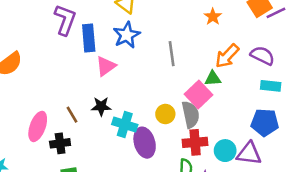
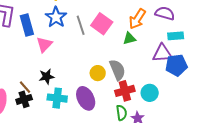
gray line: (172, 54) -> (81, 25), moved
pink square: (199, 95) -> (102, 24), moved
cyan cross: (125, 125) -> (57, 98), moved
black cross: (60, 143) -> (24, 99), moved
purple triangle: (249, 154) -> (162, 53), moved

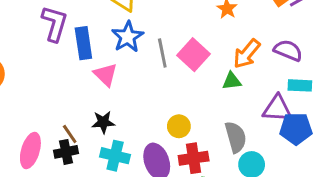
pink triangle: (44, 44) -> (106, 75), turned -36
gray semicircle: (117, 70) -> (236, 137), moved
red cross: (125, 91) -> (194, 158), moved

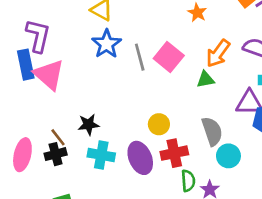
blue rectangle: (83, 43) -> (26, 65), moved
pink triangle: (106, 75) -> (49, 75), moved, size x1.4

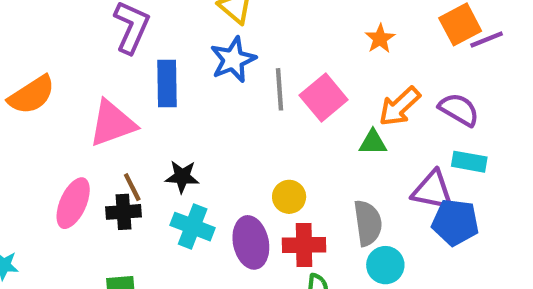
blue rectangle: (26, 65) -> (167, 84), moved
pink triangle: (49, 75) -> (112, 123), moved, turned 48

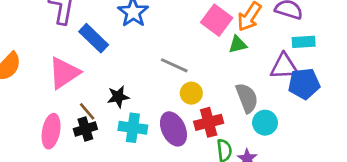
blue rectangle: (167, 84) -> (94, 38), turned -32
gray line: (279, 89) -> (174, 65), moved, turned -48
pink square: (324, 98) -> (217, 20), moved

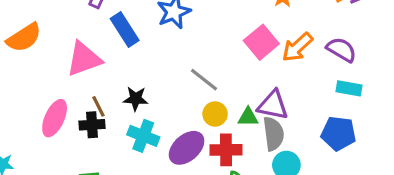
green triangle: (238, 44) -> (248, 117), moved
purple triangle: (284, 66) -> (273, 105), moved
purple ellipse: (173, 129) -> (187, 148), turned 60

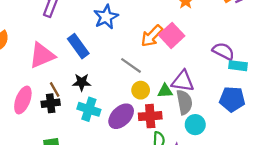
blue rectangle: (125, 30) -> (78, 46), moved
orange arrow: (297, 47) -> (152, 36), moved
purple semicircle: (341, 50) -> (223, 51), moved

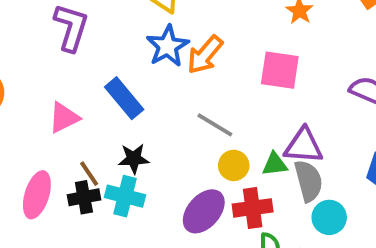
pink square: (172, 35) -> (280, 70), turned -35
orange arrow: (152, 36) -> (205, 55), moved
pink triangle: (42, 55) -> (64, 118), size x0.7
cyan cross: (89, 109) -> (125, 196), moved

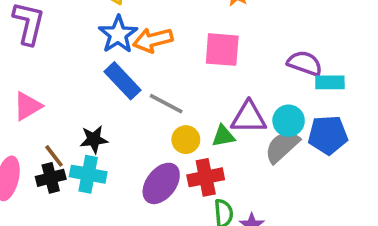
orange arrow: (205, 55) -> (153, 40), turned 39
blue rectangle: (124, 98) -> (122, 81), moved
gray semicircle: (309, 181) -> (282, 147), moved, turned -114
cyan circle: (329, 217) -> (289, 121), moved

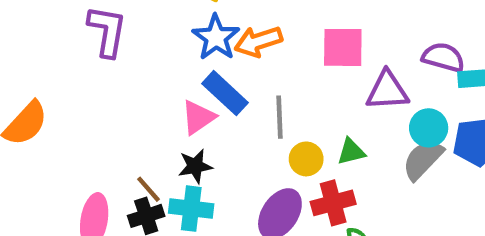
gray line: (166, 104) -> (280, 117), turned 64
pink triangle: (28, 106) -> (198, 117), moved
purple triangle: (249, 117) -> (387, 91), moved

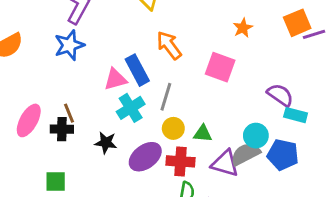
blue star: (216, 37) -> (69, 45), moved
orange arrow: (258, 41) -> (169, 45), turned 52
purple triangle: (387, 91) -> (225, 163), moved
black star: (195, 166) -> (106, 143), moved
cyan cross: (191, 209) -> (131, 108), moved, turned 32

